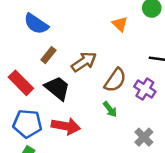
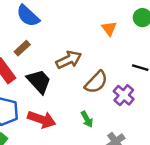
brown rectangle: (48, 55) -> (22, 48), moved
green arrow: (110, 109) -> (87, 119), moved

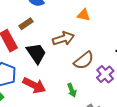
orange triangle: (109, 28) -> (84, 15), moved, turned -48

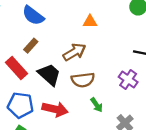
brown semicircle: (84, 60) -> (83, 80), moved, turned 45

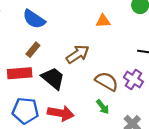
orange triangle: (90, 22) -> (103, 21), moved
red rectangle: (17, 68) -> (20, 73), turned -50
brown semicircle: (83, 80) -> (107, 81), moved, turned -140

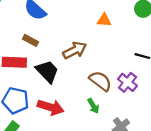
brown rectangle: (33, 50) -> (30, 40), turned 72

